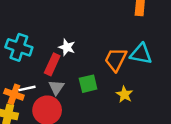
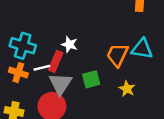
gray triangle: (56, 87) -> (60, 84), size x1.5
white line: (27, 88) -> (42, 68), moved
orange cross: (14, 94) -> (18, 73), moved

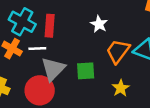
white star: (69, 44) -> (99, 24), moved
red rectangle: (56, 61) -> (50, 26), moved, turned -30

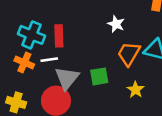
white star: (99, 24) -> (116, 24), moved

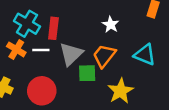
orange trapezoid: (129, 54) -> (104, 56), moved
gray triangle: (67, 78) -> (71, 54), moved
yellow star: (136, 90) -> (120, 91), size x1.5

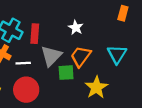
white star: (111, 25) -> (76, 28), moved
white line: (41, 50) -> (23, 63), moved
cyan triangle: (145, 55) -> (117, 54), turned 42

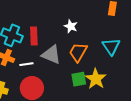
gray triangle: (51, 56) -> (51, 55), turned -45
green square: (66, 73) -> (79, 79), moved

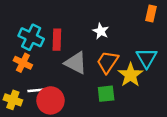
white line: (26, 64) -> (36, 90), moved
yellow star: (96, 79) -> (130, 75), moved

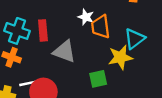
cyan triangle: (146, 58) -> (135, 39), turned 30
orange trapezoid: (108, 62) -> (101, 27), moved, turned -35
yellow star: (130, 75) -> (120, 57), turned 30

